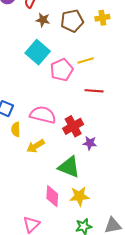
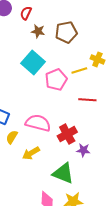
yellow cross: (102, 18) -> (97, 59), moved, turned 32
yellow semicircle: (16, 129) -> (12, 137), turned 32

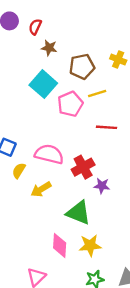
brown pentagon: (66, 32) -> (82, 67), moved
yellow cross: (97, 59) -> (118, 60), moved

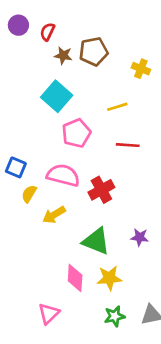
brown pentagon: (82, 67) -> (94, 52), moved
pink pentagon: (70, 104) -> (76, 133), moved
purple star: (102, 186) -> (140, 237), moved

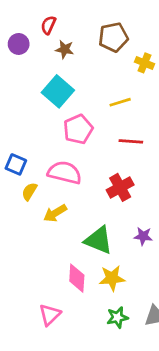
purple circle: (18, 25) -> (19, 44), moved
brown pentagon: (94, 52) -> (113, 37), moved
red cross: (101, 190) -> (120, 187), moved

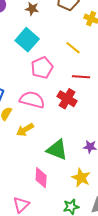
yellow line: (120, 102) -> (73, 48), turned 56
red cross: (120, 187) -> (67, 99), moved, turned -30
yellow star: (112, 278) -> (81, 178), moved, turned 30

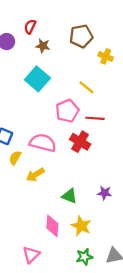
pink pentagon: (42, 68) -> (67, 111), moved
green triangle: (57, 150) -> (69, 196), size x0.7
yellow star: (81, 178) -> (81, 226), moved

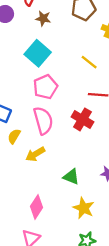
pink pentagon: (67, 111) -> (45, 87), moved
pink semicircle: (43, 143) -> (43, 121), turned 60
pink diamond: (52, 226) -> (36, 207), moved, turned 30

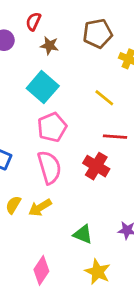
yellow semicircle: (14, 136) -> (13, 205), moved

